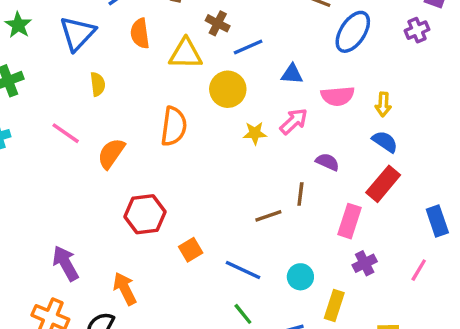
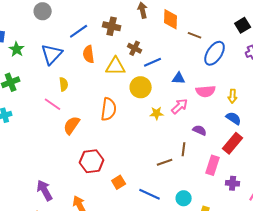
pink line: (66, 133) -> (53, 104), moved
purple cross: (365, 263) -> (233, 183), moved, turned 32

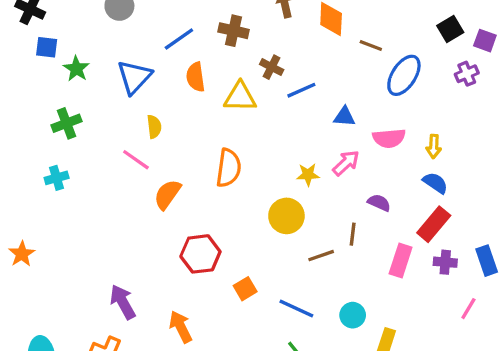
yellow circle: (141, 87) -> (286, 216), moved
purple cross: (233, 183) -> (445, 262), moved

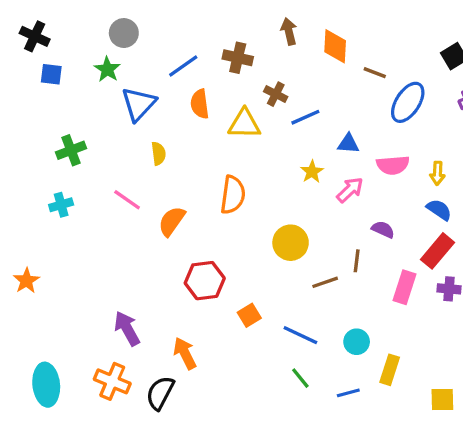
green star: (76, 69) -> (107, 69), moved
pink line: (136, 160) -> (127, 200), moved
yellow star: (308, 175) -> (312, 172), moved, turned -30

